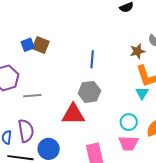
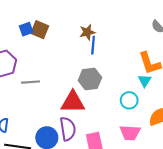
brown star: (137, 51) -> (87, 32), moved
cyan circle: (129, 122) -> (129, 100), moved
purple semicircle: (26, 131) -> (68, 129), moved

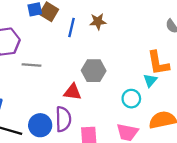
blue line: (93, 45) -> (72, 28), moved
red triangle: (73, 102) -> (72, 92), size x0.7

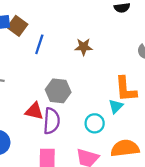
brown star: (98, 22) -> (84, 47), moved
purple semicircle: (63, 119) -> (52, 121), moved

